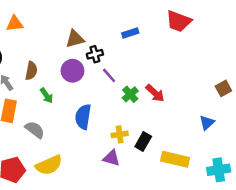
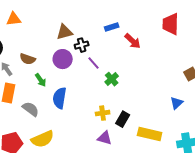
red trapezoid: (179, 21) -> (171, 24), moved, turned 70
brown semicircle: (31, 71) -> (28, 59), turned 98
red arrow: (155, 93) -> (133, 41), moved
blue semicircle: (83, 117) -> (60, 98), moved
purple triangle: (111, 158) -> (105, 138), moved

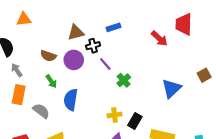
blue rectangle: (112, 27) -> (113, 27), moved
red arrow: (133, 41) -> (159, 39), moved
brown semicircle: (28, 59) -> (48, 56), moved
blue triangle: (177, 103) -> (172, 88), moved, size x1.5

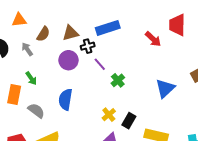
blue rectangle: (113, 27) -> (108, 28), size x1.6
brown semicircle: (48, 56) -> (43, 34), moved, turned -77
gray arrow: (17, 70) -> (27, 49), moved
green arrow: (51, 81) -> (31, 78), moved
yellow cross: (114, 115) -> (109, 115), turned -32

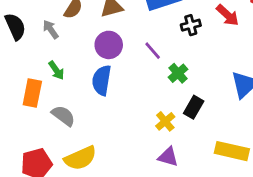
black cross: (88, 46) -> (191, 25), moved
blue semicircle: (65, 99) -> (102, 80), moved
black rectangle: (129, 121) -> (194, 107), moved

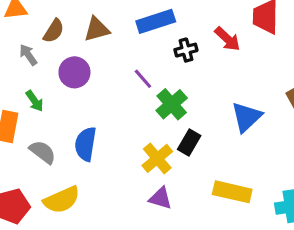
purple circle: (109, 45) -> (74, 72), moved
green cross: (178, 73) -> (172, 104), size x1.4
blue semicircle: (102, 80) -> (86, 144), moved
yellow cross: (165, 121) -> (157, 158), size x1.4

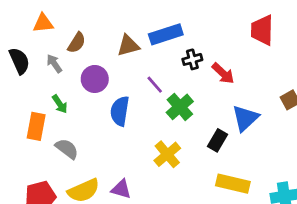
brown triangle: (97, 29) -> (128, 45), moved
red arrow: (227, 39) -> (223, 73), moved
black rectangle: (189, 142) -> (217, 140), moved
blue semicircle: (86, 144) -> (120, 111), moved
purple triangle: (160, 198) -> (121, 189), moved

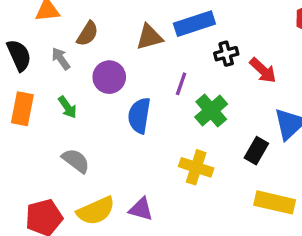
purple line: (155, 85) -> (181, 84), turned 60
orange rectangle: (36, 126) -> (22, 109), moved
yellow cross: (167, 154) -> (196, 167), turned -32

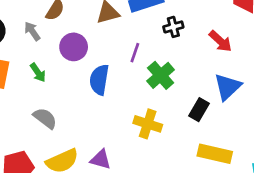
red arrow: (263, 70) -> (220, 41), moved

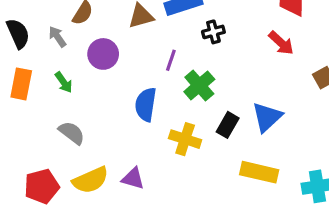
red arrow: (220, 41) -> (281, 43), moved
blue semicircle: (99, 80) -> (146, 104), moved
blue triangle: (228, 87) -> (267, 117), moved
black rectangle: (199, 110) -> (228, 125), moved

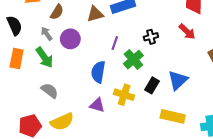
black cross: (213, 32) -> (151, 37), moved
gray arrow: (57, 37) -> (47, 34), moved
green arrow: (64, 82) -> (44, 58), size x1.5
purple triangle: (133, 178) -> (97, 105), moved

